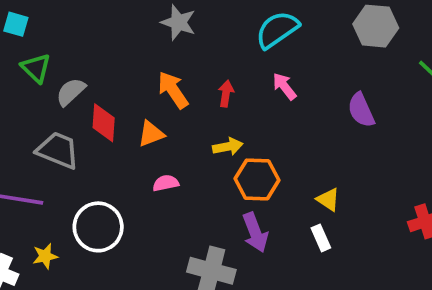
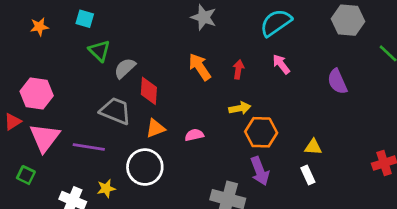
orange triangle: (151, 134) -> (156, 128), moved
yellow triangle: (328, 200) -> (313, 147), turned -30

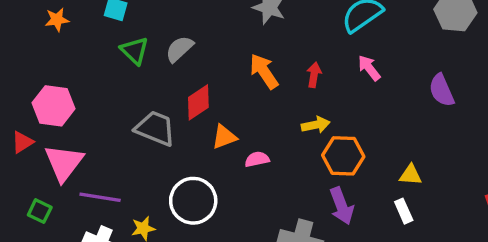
gray semicircle: (125, 68) -> (179, 49), moved
red diamond: (149, 91) -> (198, 102), turned 52
orange triangle: (156, 128) -> (224, 137), moved
purple line: (89, 147) -> (100, 197), moved

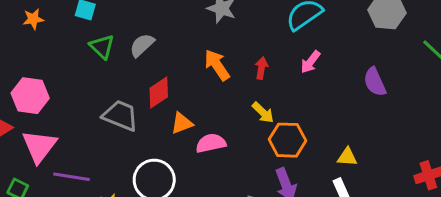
pink arrow: (369, 68) -> (310, 62), turned -105
yellow arrow: (316, 125) -> (263, 113), turned 55
pink semicircle: (257, 159) -> (211, 143), size x1.4

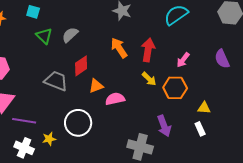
pink arrow: (310, 62) -> (183, 60), moved
red arrow: (261, 68) -> (148, 50), size x1.6
orange hexagon: (287, 140) -> (175, 88), moved

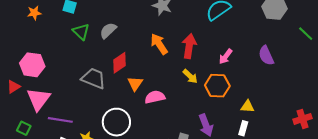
orange triangle: (96, 86) -> (135, 84), turned -35
white rectangle: (200, 129) -> (243, 128), turned 40

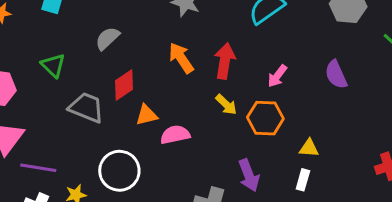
green triangle: (81, 32) -> (53, 65), moved
orange triangle: (135, 84) -> (147, 115), turned 42

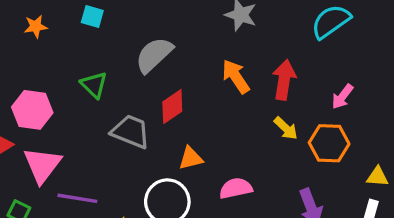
gray semicircle: (107, 38) -> (154, 55), size x1.4
orange triangle: (147, 115) -> (191, 158), moved
pink semicircle: (175, 135) -> (236, 188), moved

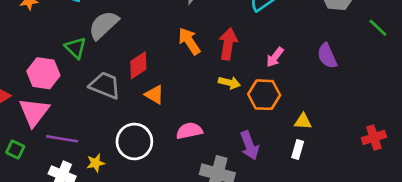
gray semicircle: (154, 55) -> (104, 25), moved
pink hexagon: (32, 110) -> (43, 73), moved
yellow arrow: (286, 128) -> (229, 83), turned -30
orange triangle: (191, 158) -> (154, 95), moved, turned 45

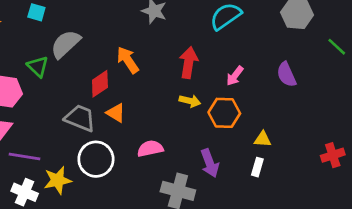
orange arrow: (189, 41) -> (128, 60), moved
gray trapezoid: (105, 85) -> (80, 118), moved
yellow star: (96, 163) -> (58, 180), size x1.5

